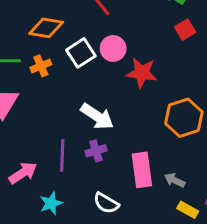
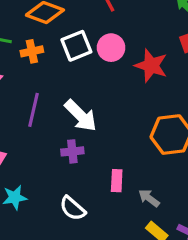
red star: (142, 73) -> (151, 66), moved
purple line: (62, 156) -> (33, 110), moved
pink rectangle: (142, 170) -> (117, 181), size x0.6

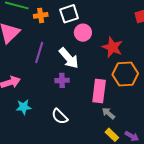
pink circle: (111, 48) -> (83, 33), moved
red star: (151, 66) -> (112, 47), moved
pink rectangle: (117, 181) -> (99, 91), moved, size x1.6

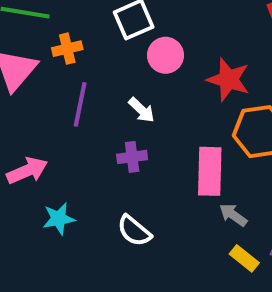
orange cross: (41, 15) -> (67, 49), moved
white arrow: (69, 58) -> (142, 110), size x0.6

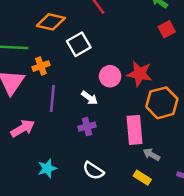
pink circle: (166, 55) -> (110, 76), moved
pink arrow: (27, 171) -> (23, 128), moved
yellow rectangle: (244, 258) -> (142, 178), moved

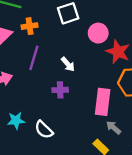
pink circle: (110, 76) -> (98, 33), moved
white semicircle: (93, 171) -> (44, 130), moved

